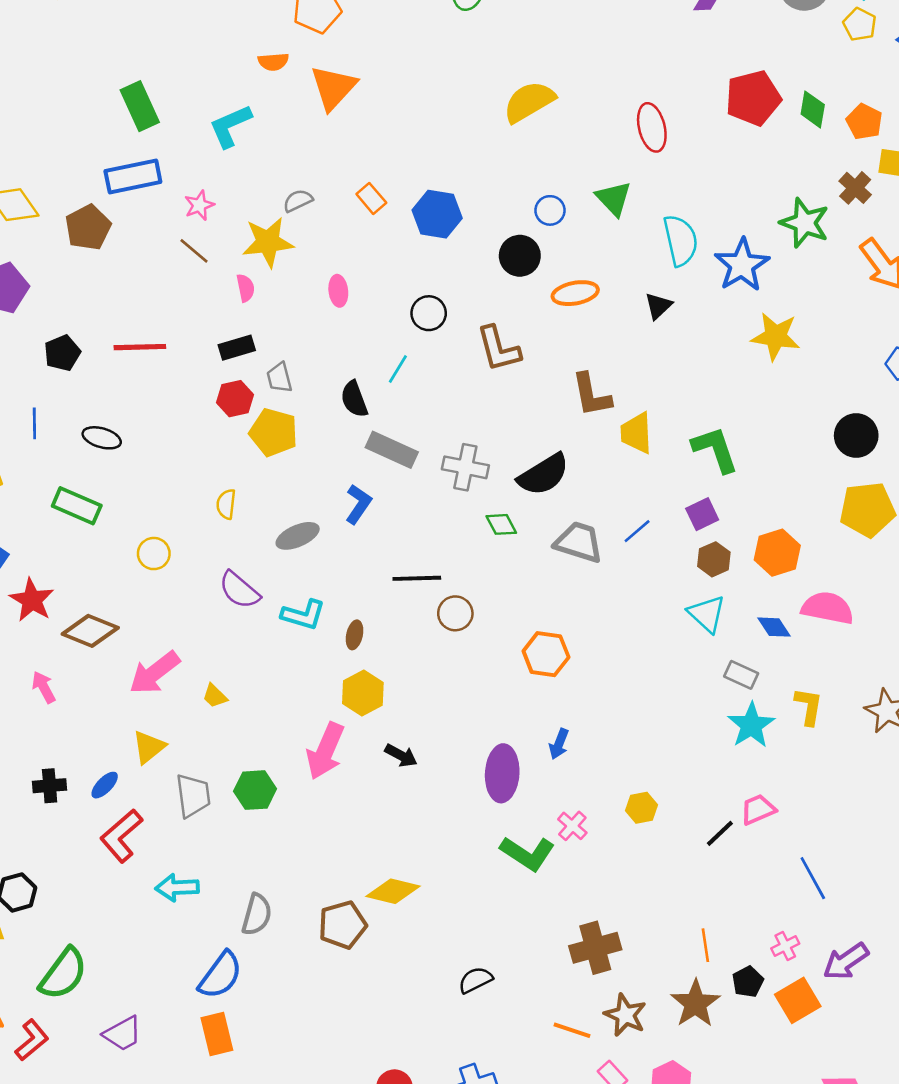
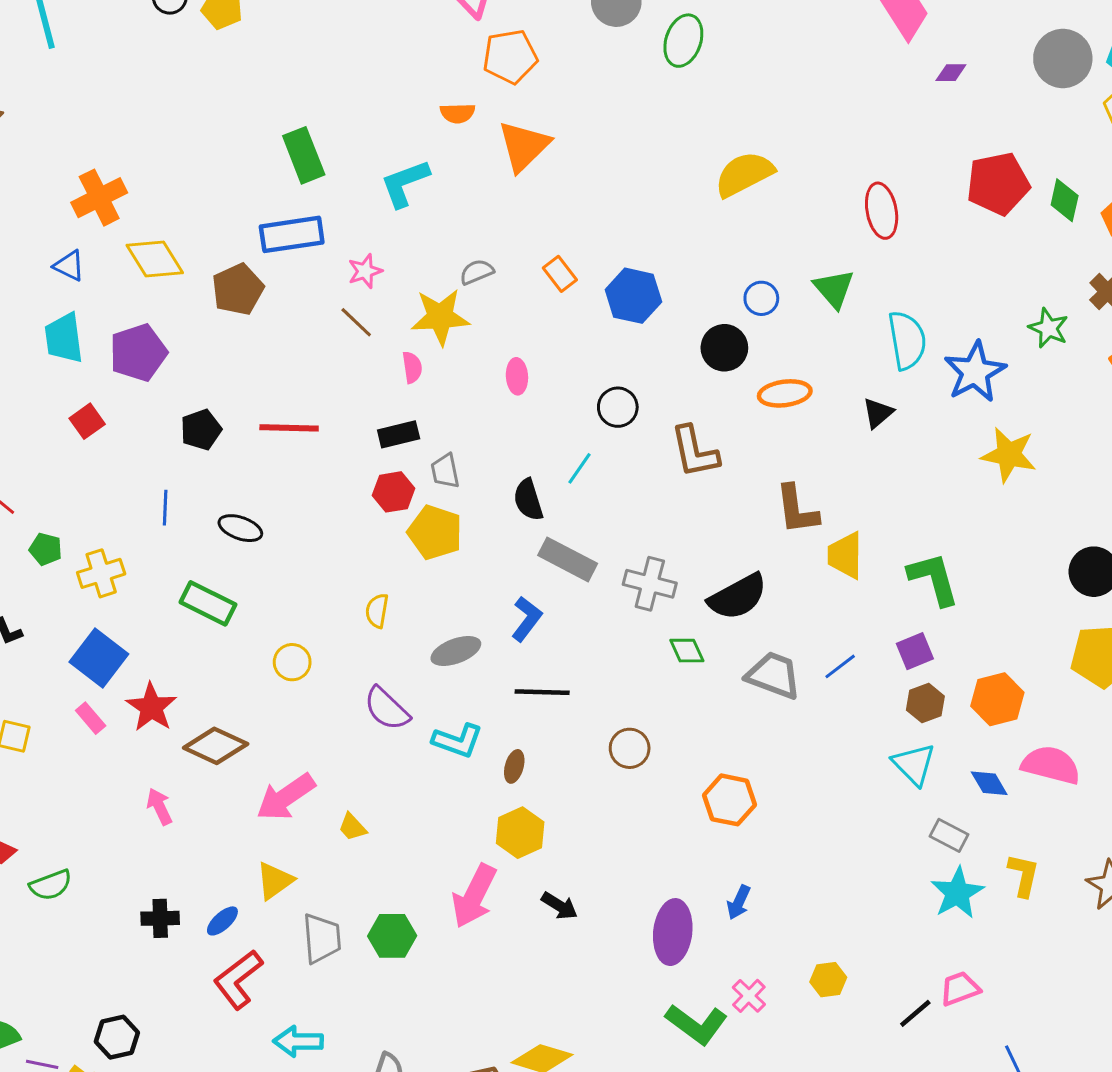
green star: (805, 223) -> (1049, 328), size x0.7
black line: (417, 578) -> (542, 692), moved

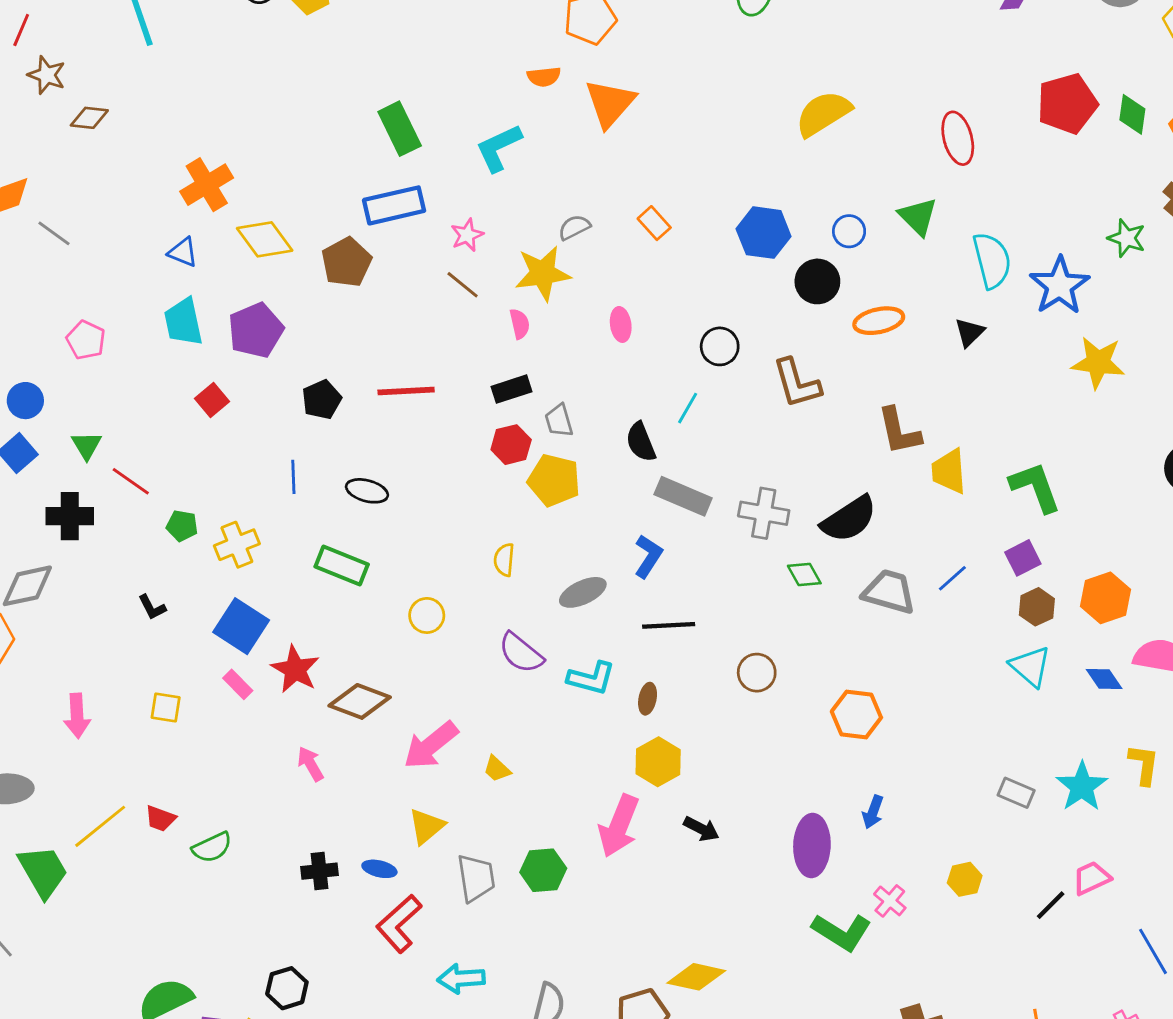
blue hexagon: (633, 296) -> (764, 233), moved
gray rectangle: (949, 835) -> (1016, 793), moved
blue ellipse: (222, 921) -> (379, 869), turned 60

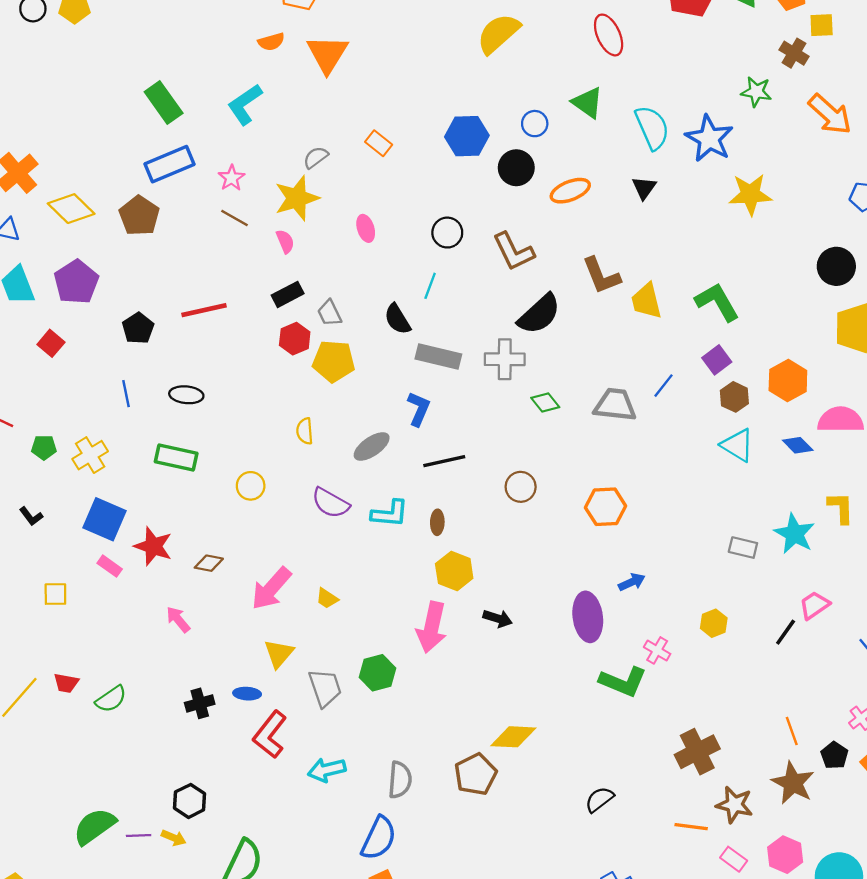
black semicircle: (849, 519) -> (539, 314), moved
brown diamond: (360, 701) -> (209, 563), size x0.6
blue arrow: (873, 812) -> (632, 582), turned -125

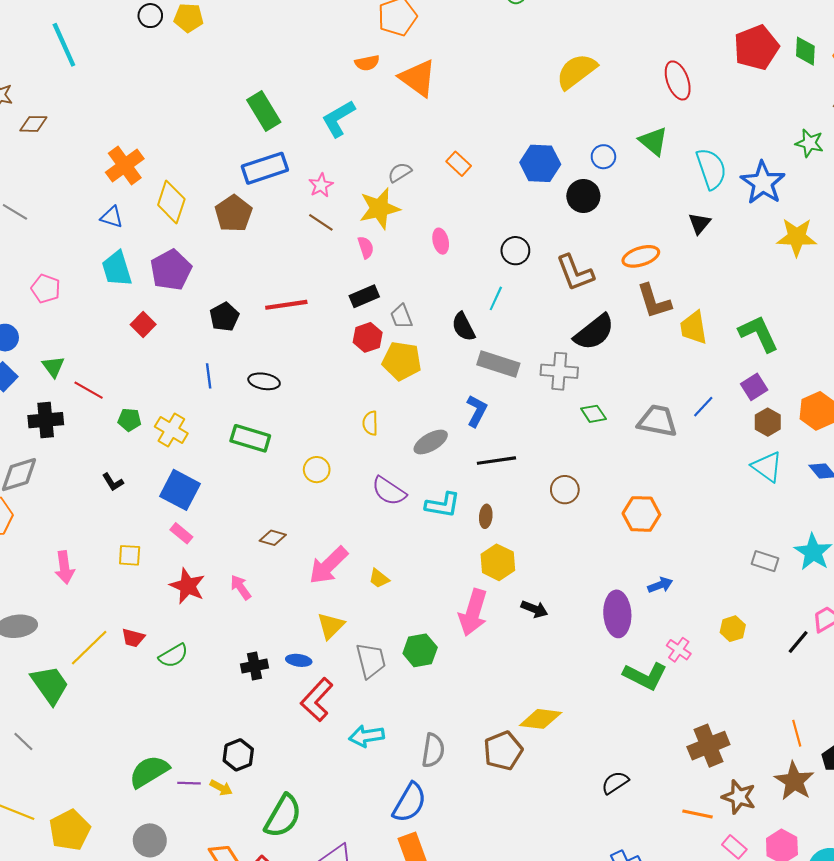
orange triangle: (327, 54) -> (418, 78), turned -30
orange ellipse: (570, 191) -> (641, 256), moved
yellow diamond: (71, 209) -> (171, 202), turned 60
yellow cross: (90, 455) -> (171, 430), turned -32
red star: (153, 546) -> (187, 586), moved

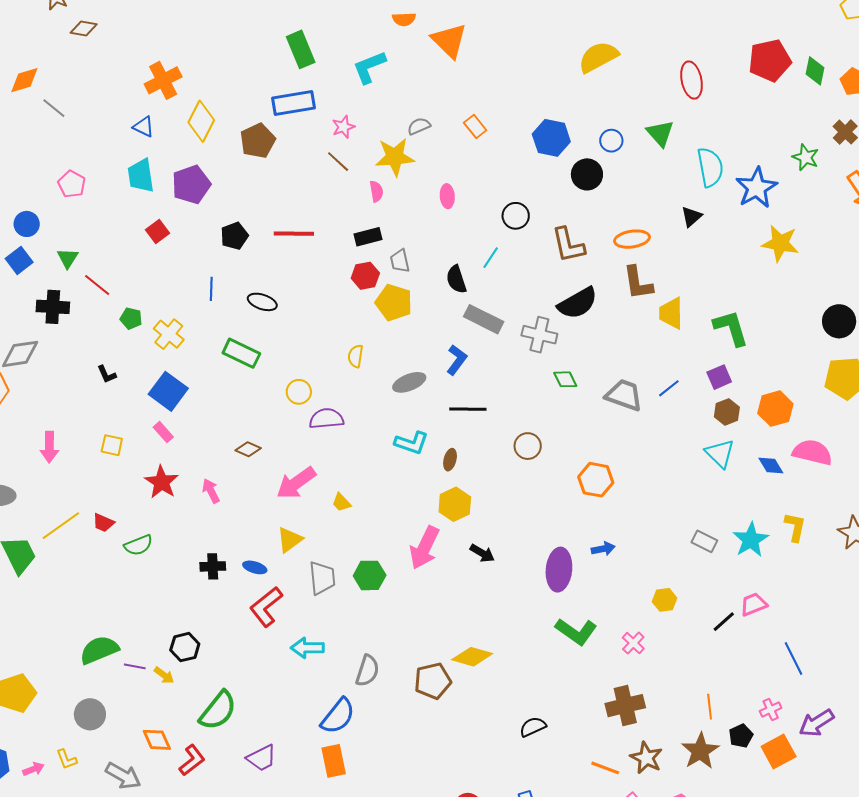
purple semicircle: (389, 491) -> (326, 419), moved, turned 132
pink cross: (679, 650) -> (633, 643), moved

